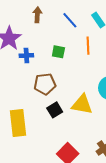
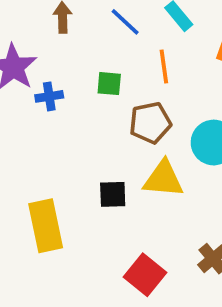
brown pentagon: (45, 84) -> (150, 123), moved
black square: (55, 110) -> (113, 194), turned 35

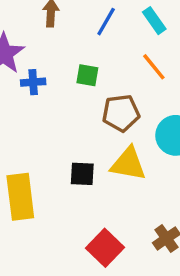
blue line: (125, 22) -> (106, 22), turned 72
orange line: (164, 67) -> (154, 67), moved, turned -36

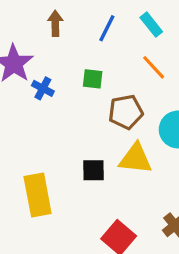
blue cross: (33, 82) -> (43, 88), turned 35

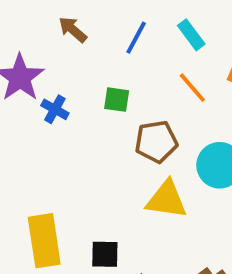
brown arrow: (55, 23) -> (73, 30), turned -50
black square: (93, 170) -> (105, 254), moved

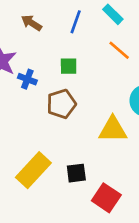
brown pentagon: (156, 142) -> (61, 104), moved
yellow rectangle: (44, 241) -> (33, 170), turned 60

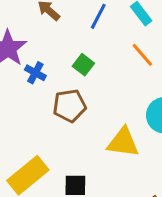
green square: (69, 66) -> (83, 65), turned 30

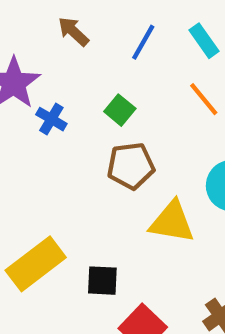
brown pentagon: (70, 106) -> (131, 166), moved

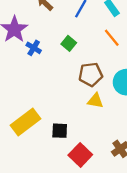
brown pentagon: (131, 166) -> (91, 74), moved
yellow triangle: (172, 222) -> (95, 101), size x0.7

